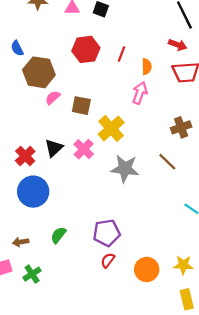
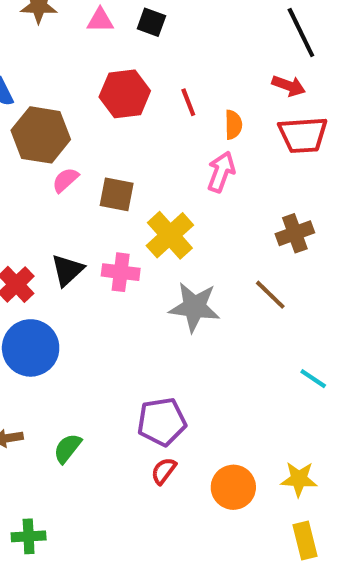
red line: (121, 54) -> (188, 102), turned -42
pink cross: (84, 149) -> (121, 272), turned -36
green semicircle: (58, 235) -> (67, 448), moved
green cross: (32, 274) -> (29, 536), moved, turned 30

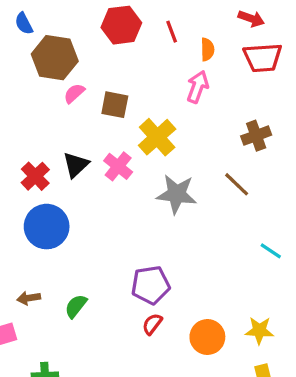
pink cross: (121, 272) -> (118, 166), turned 32

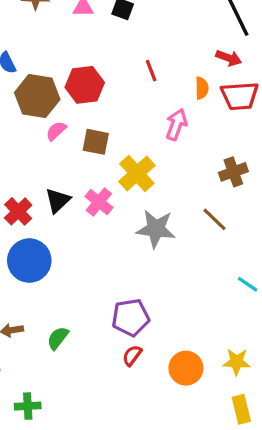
red hexagon: (121, 25) -> (85, 85), moved
orange semicircle: (207, 49) -> (202, 88), moved

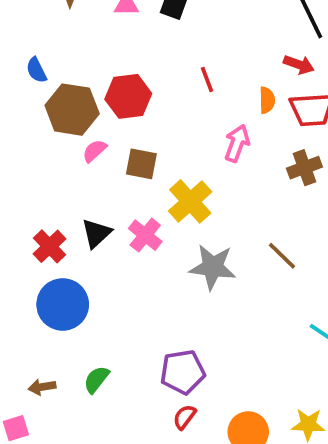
brown cross: (233, 172) -> (304, 168), moved
green semicircle: (58, 338) -> (96, 379), moved

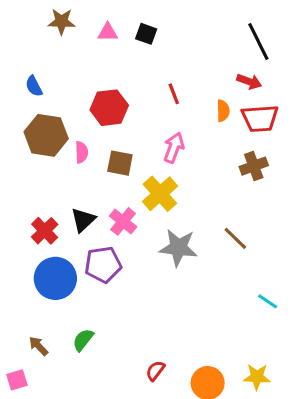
brown hexagon: (72, 110) -> (46, 135), moved
pink arrow: (237, 143) -> (174, 148), moved
pink semicircle: (95, 151) -> (82, 152), turned 130
purple pentagon: (183, 372) -> (103, 265), moved
brown arrow: (42, 387) -> (38, 346), turned 55

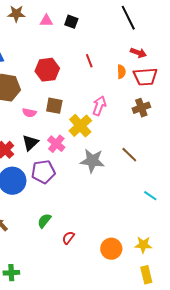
black line: (258, 42) -> (128, 18), moved
pink arrow: (174, 148) -> (99, 106), moved
pink semicircle: (82, 152) -> (29, 113), moved, turned 104
green semicircle: (83, 340) -> (44, 221), moved
red semicircle: (155, 371) -> (68, 238), moved

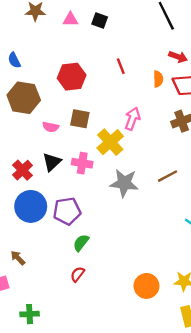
pink cross: (56, 144) -> (82, 163), turned -30
brown line: (129, 155) -> (168, 176), turned -72
purple pentagon: (43, 172) -> (67, 211), moved
green semicircle: (44, 221) -> (81, 243), moved
red semicircle: (68, 238) -> (77, 274), moved

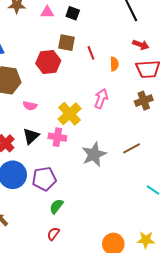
orange semicircle: (158, 79) -> (114, 64), moved
brown square: (80, 119) -> (67, 43), moved
yellow cross: (110, 142) -> (70, 114), moved
gray star: (124, 183) -> (94, 154), turned -30

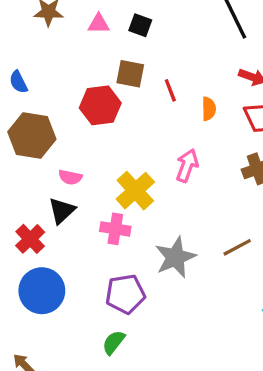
black triangle: (31, 136) -> (62, 211), moved
purple pentagon: (44, 179) -> (125, 294), moved

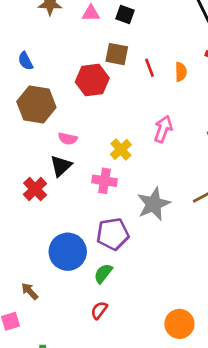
orange semicircle: (209, 109) -> (181, 72), moved
yellow cross: (135, 191) -> (121, 149), size x0.7
blue circle: (42, 291) -> (68, 252), moved

